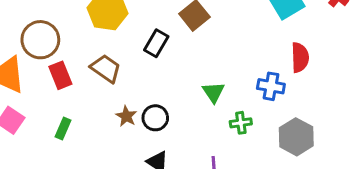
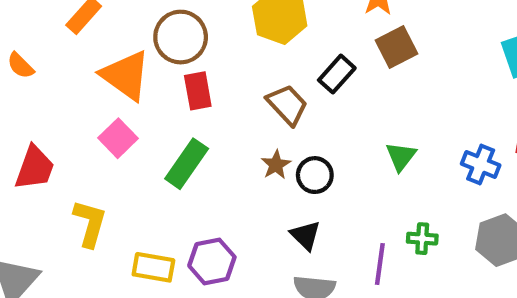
brown trapezoid: (106, 68) -> (287, 105), moved
green cross: (241, 123) -> (422, 239), moved
green rectangle: (63, 128) -> (187, 164), size x1.6

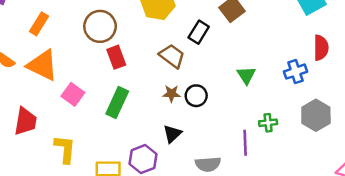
orange triangle: (126, 75) -> (42, 65), moved
blue cross: (481, 164) -> (296, 72), turned -30
brown star: (276, 165) -> (171, 94), turned -30
black triangle: (305, 235) -> (172, 134), moved, turned 42

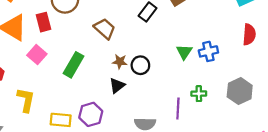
brown trapezoid: (172, 56) -> (105, 29), moved
red rectangle: (116, 57) -> (44, 22), moved
blue cross: (296, 72) -> (208, 51), moved
black triangle: (172, 134) -> (117, 86), moved

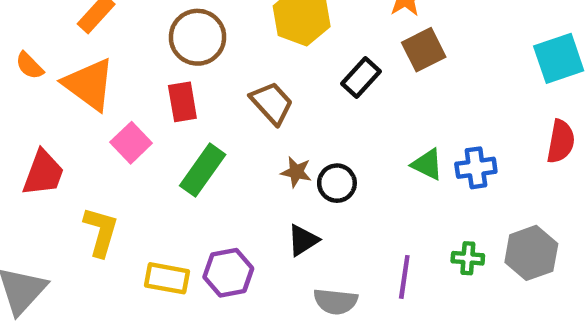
red rectangle: (44, 22) -> (182, 102), moved
green triangle: (184, 52) -> (427, 164), turned -42
black triangle: (117, 86) -> (303, 240), moved
green cross: (199, 94) -> (468, 258), moved

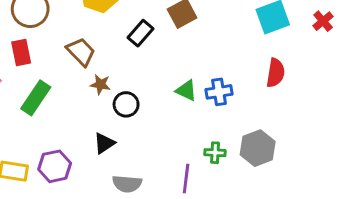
brown star: (296, 172) -> (100, 84), moved
purple line: (404, 277) -> (186, 179), moved

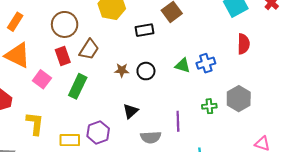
black rectangle: (140, 33) -> (145, 30), turned 48
brown trapezoid: (81, 52) -> (89, 49), moved, turned 85
black circle: (126, 104) -> (146, 71), moved
purple line: (186, 179) -> (178, 121), moved

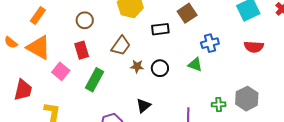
brown circle: (65, 24) -> (85, 20), size x0.7
red semicircle: (243, 44) -> (254, 47), turned 90
brown trapezoid: (89, 49) -> (121, 46), moved
blue cross: (206, 63) -> (210, 43), moved

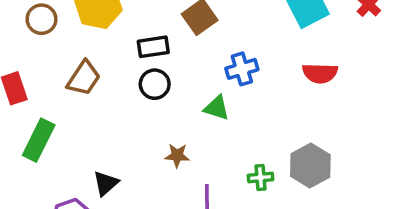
brown circle: (85, 20) -> (41, 19), moved
brown star: (137, 66) -> (177, 155), moved
black circle: (160, 68) -> (155, 84), moved
black triangle: (143, 106) -> (106, 183), moved

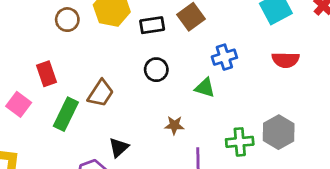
black rectangle: (153, 47) -> (152, 25), moved
brown trapezoid: (84, 78) -> (101, 93), moved
green cross: (260, 177) -> (240, 142), size x1.4

